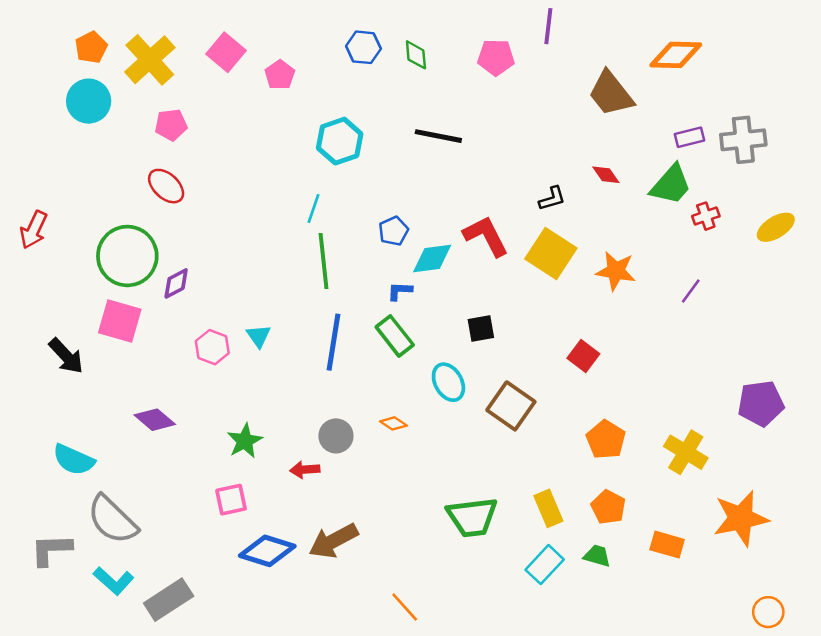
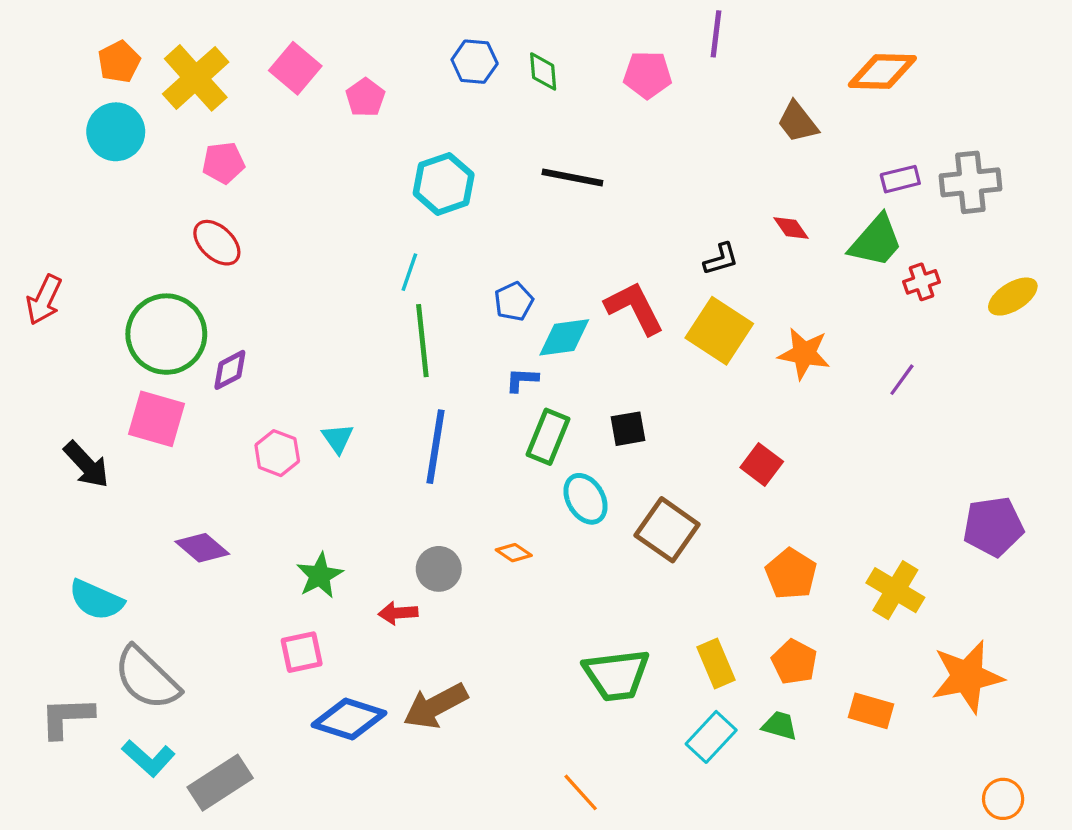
brown trapezoid: (611, 94) -> (798, 122), size x0.7
green rectangle: (395, 336) -> (548, 437), moved, turned 60
orange line: (405, 607) -> (581, 792), moved

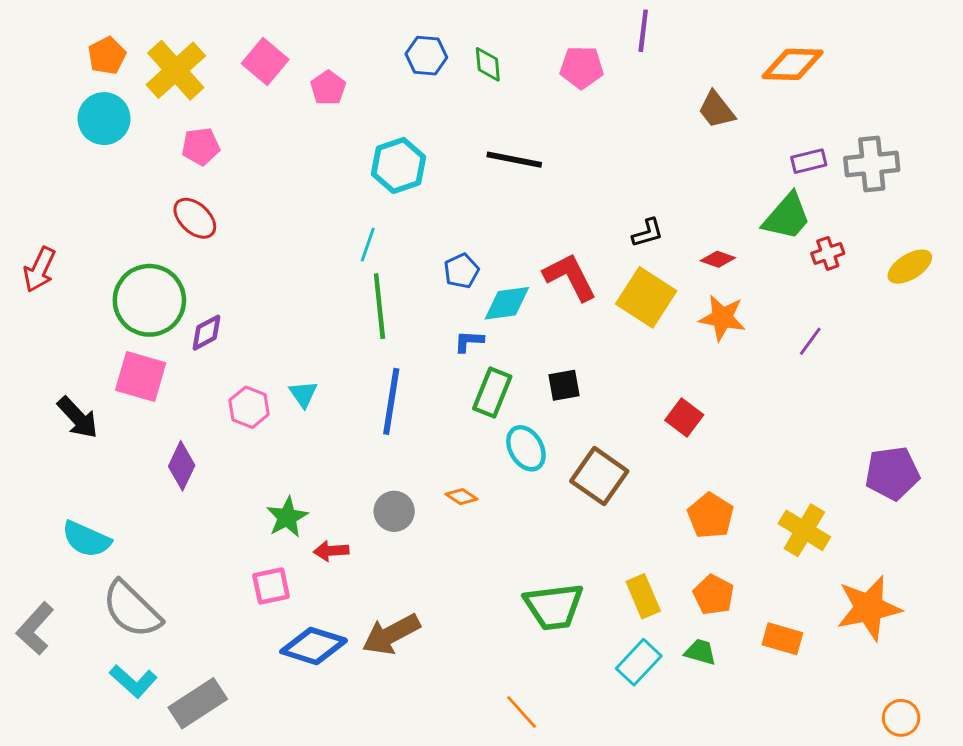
red diamond: (791, 228) -> (718, 259), moved, turned -36
purple diamond: (202, 548) -> (182, 466), moved, turned 75
red arrow: (398, 613) -> (331, 551), moved
gray L-shape: (67, 717) -> (35, 628), moved, turned -46

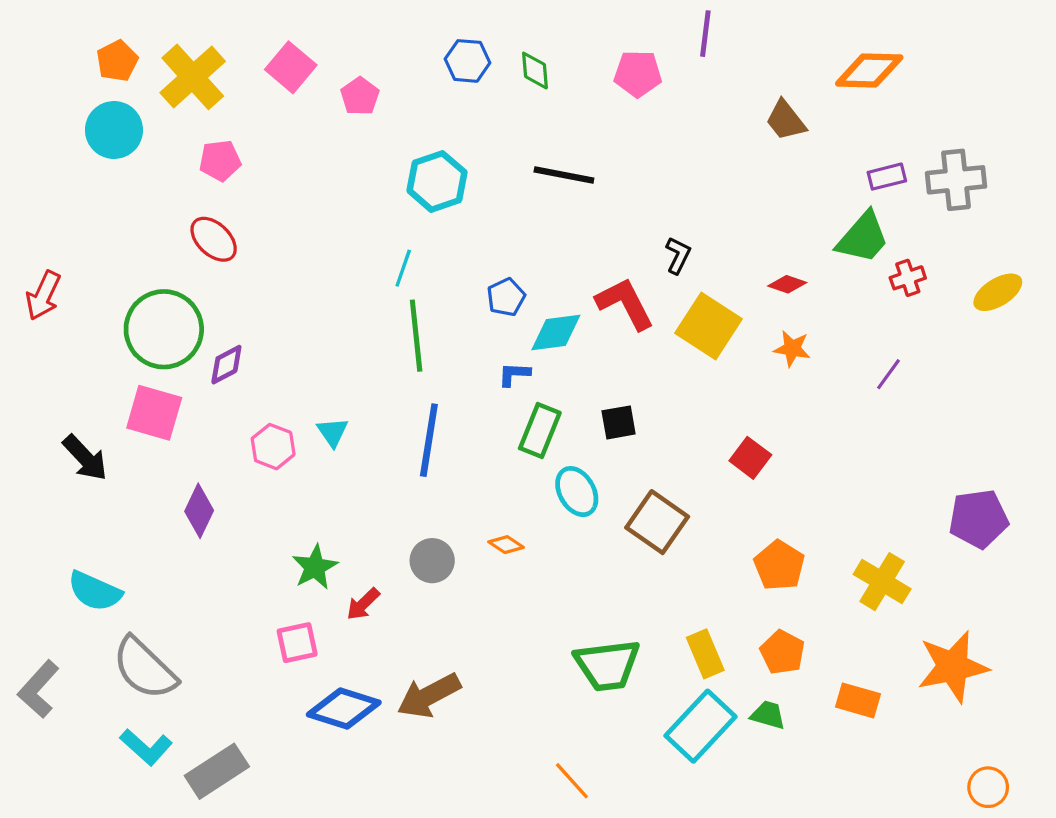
black L-shape: (648, 233) -> (678, 255), moved, turned -48
orange star: (722, 318) -> (792, 349), size x0.7
red arrow: (331, 551) -> (363, 604), turned -40
cyan rectangle: (639, 662) -> (701, 726), size x1.4

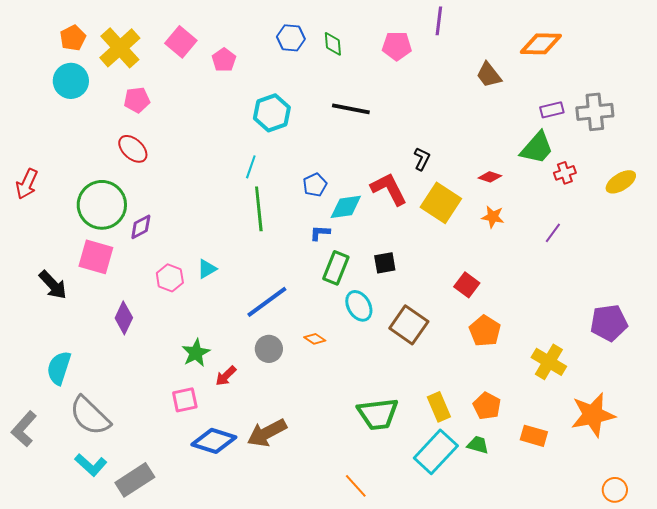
cyan triangle: (333, 432) -> (207, 269), turned 35
blue line: (429, 440) -> (267, 302), moved, turned 45
orange pentagon: (779, 565) -> (485, 331), moved
cyan semicircle: (95, 591) -> (59, 368), turned 84

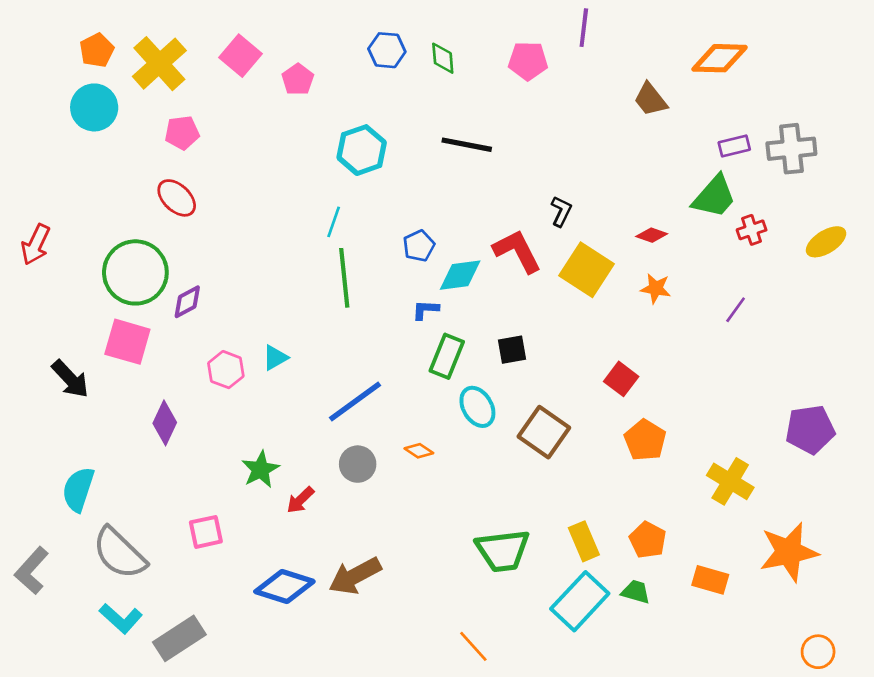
pink square: (185, 400) -> (206, 532), moved

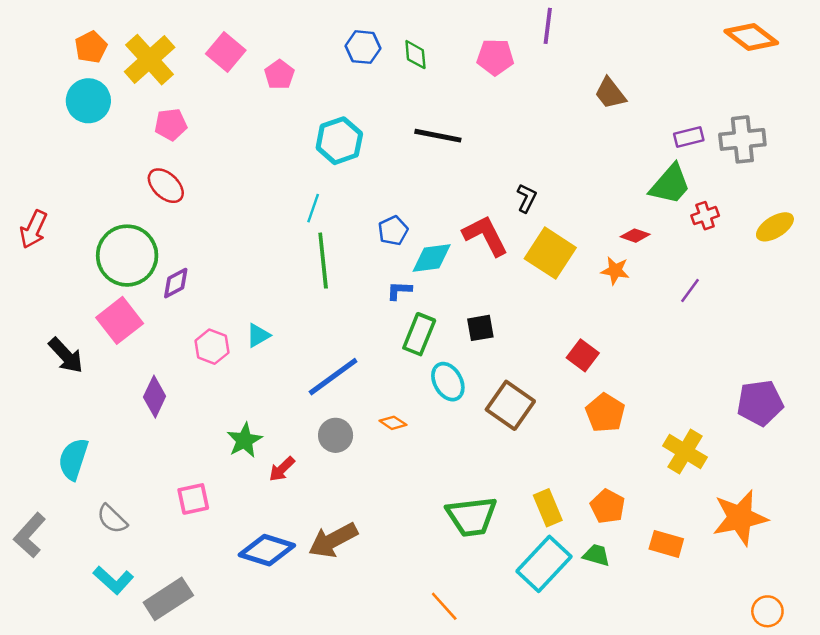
orange diamond: (720, 58) -> (751, 37), moved, turned 36
red diamond: (652, 235) -> (635, 236), moved
pink square: (127, 342) -> (120, 320), turned 36
gray semicircle: (119, 553) -> (112, 519), size x0.6

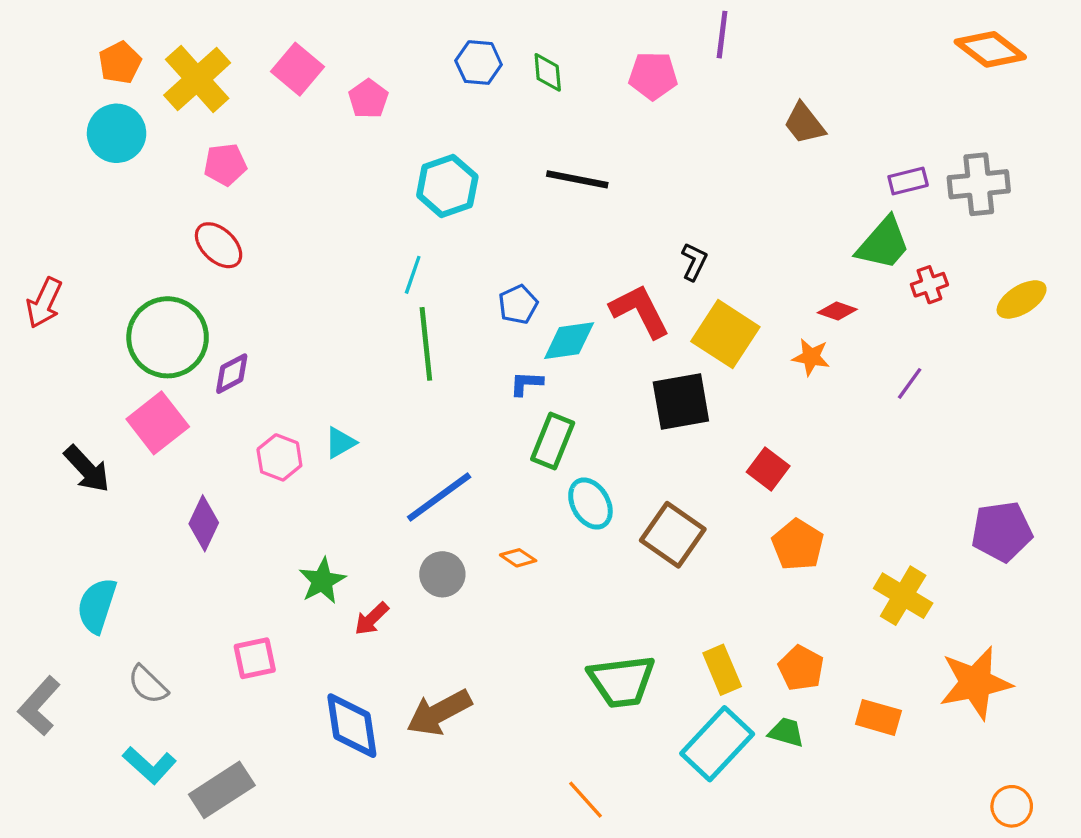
black square: (480, 328) -> (681, 402), moved, size x1.6
blue diamond: (267, 550) -> (352, 726), turned 64

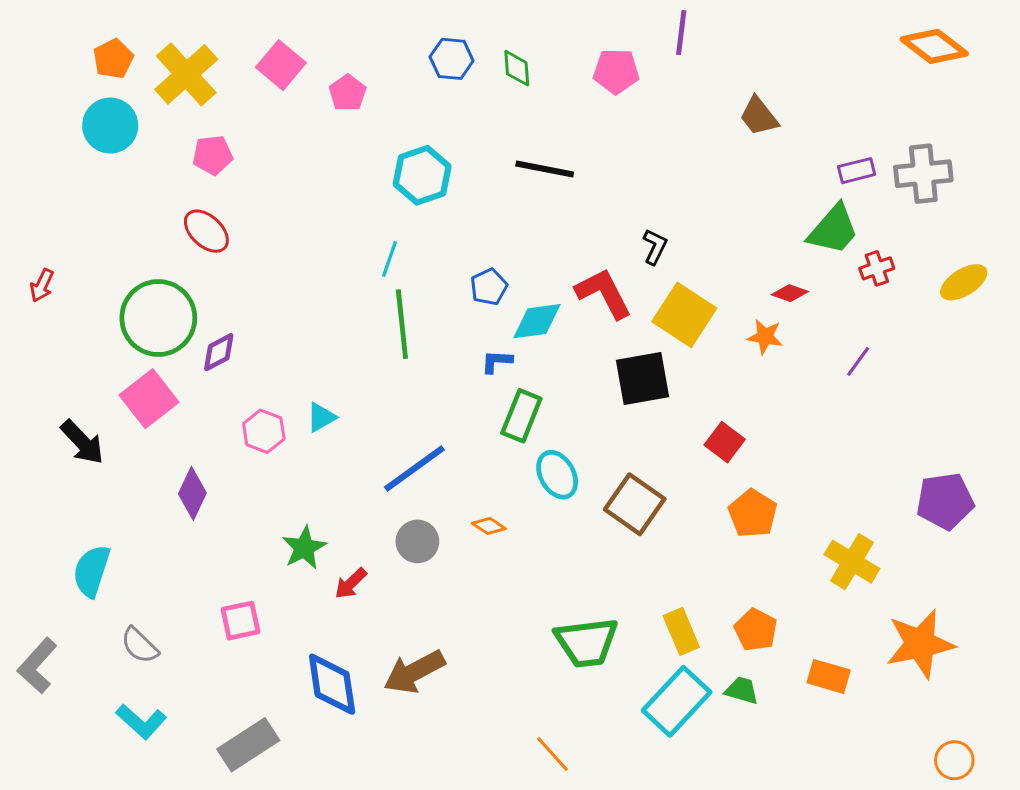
red arrow: (44, 303) -> (42, 285), size x0.7
gray rectangle: (222, 790) -> (248, 745), moved

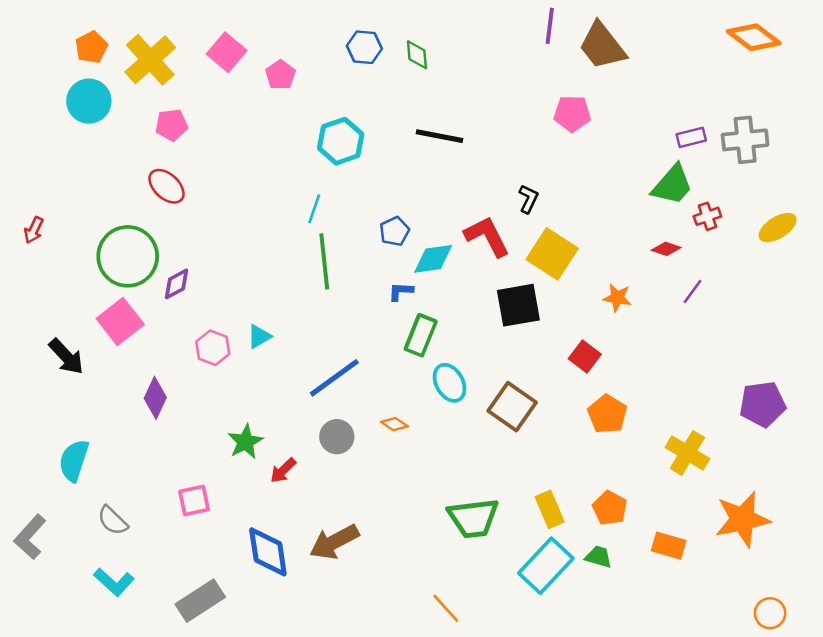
pink pentagon: (616, 71) -> (572, 114), moved
brown trapezoid: (759, 116) -> (602, 46), moved, size x1.5
red diamond: (790, 293) -> (666, 249), moved
orange star: (765, 337) -> (617, 298), moved

